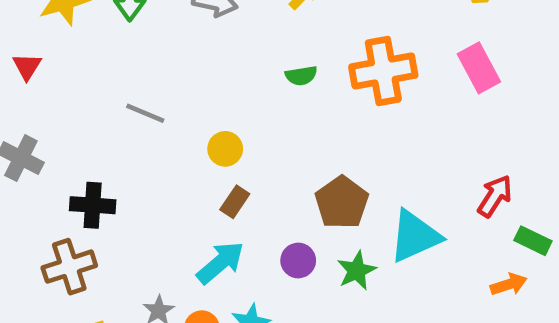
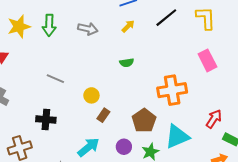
orange cross: (383, 71) -> (172, 90), moved
brown rectangle: (235, 202) -> (103, 115), moved
black cross: (93, 205) -> (46, 120), moved

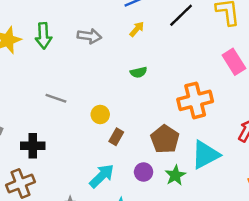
black cross: (46, 120) -> (33, 146), moved

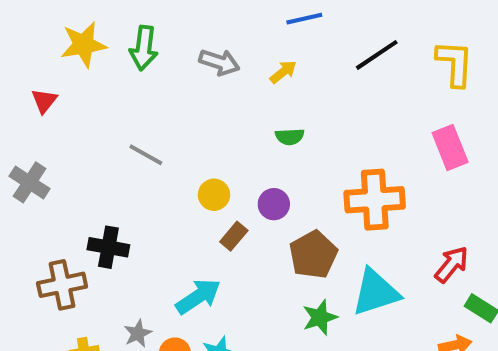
yellow arrow: (137, 29) -> (283, 72), moved
black cross: (33, 146) -> (108, 247), moved
purple circle: (144, 172) -> (274, 204), moved

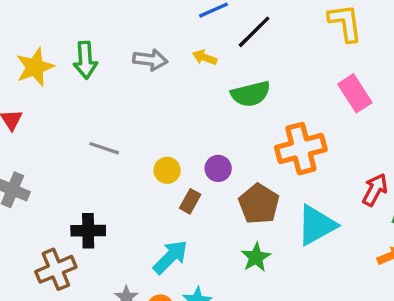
black line: (377, 55) -> (254, 32), moved
yellow arrow: (283, 72) -> (205, 57), turned -110
green semicircle: (290, 137) -> (251, 94), moved, size x1.6
green star: (320, 317) -> (256, 257), moved

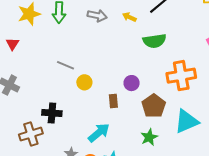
yellow circle: (167, 170) -> (84, 82), moved
brown rectangle: (190, 201) -> (113, 101), turned -40

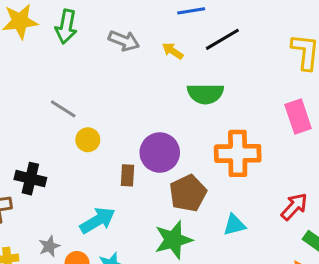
purple circle: (132, 83) -> (160, 153), size x1.6
cyan triangle: (186, 121) -> (234, 225), size x0.6
green star: (149, 137) -> (173, 240), size x1.4

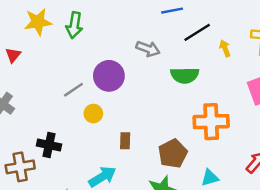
gray arrow: (124, 41) -> (148, 49), moved
yellow arrow: (173, 51) -> (225, 48), moved, turned 35
gray line: (63, 109) -> (73, 90), turned -65
purple circle: (160, 153) -> (109, 76), moved

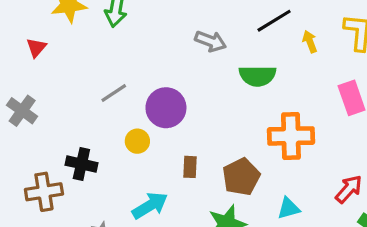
purple circle: (109, 76) -> (166, 108), moved
yellow circle: (93, 114) -> (137, 141), moved
brown rectangle: (125, 141) -> (190, 167), moved

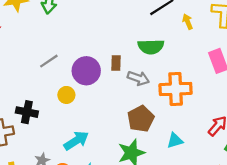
gray arrow: (210, 41) -> (138, 78), moved
brown rectangle: (190, 167) -> (116, 63), moved

